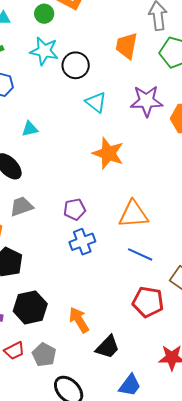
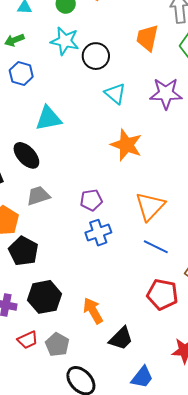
cyan triangle: (30, 129) -> (49, 118), size x1.6
orange triangle: (133, 214) -> (150, 206), turned -44

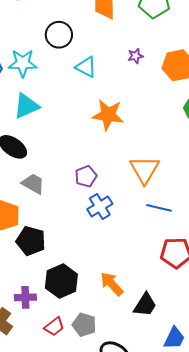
cyan star: (65, 41) -> (23, 63), moved
purple star: (166, 93) -> (135, 56), size x0.5
gray trapezoid: (38, 196) -> (33, 184), turned 60

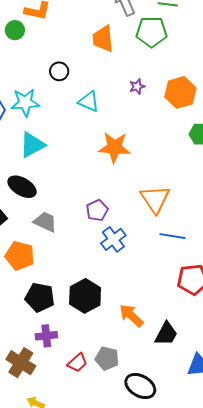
black circle: (59, 35) -> (59, 71), size x0.7
black pentagon: (31, 241) -> (40, 297), moved
black hexagon: (61, 281) -> (85, 296), moved

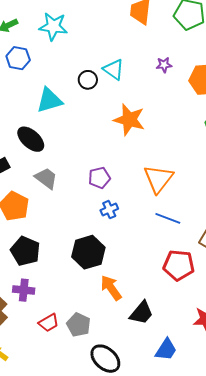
black circle: (59, 71) -> (88, 80), moved
cyan star: (25, 102) -> (53, 26), moved
blue cross: (113, 239) -> (109, 210), size x0.7
black hexagon: (85, 296) -> (88, 252), moved

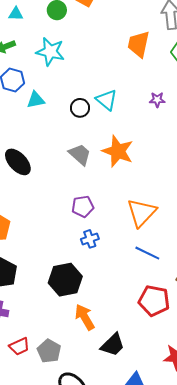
cyan triangle: (49, 100) -> (36, 100), moved, size x0.7
gray trapezoid: (46, 178) -> (80, 154), moved

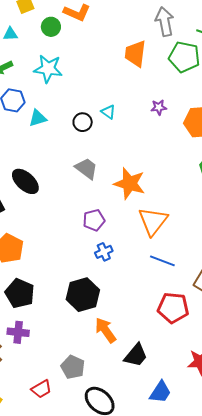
cyan triangle: (107, 100) -> (108, 112), size x0.7
orange star: (118, 151) -> (129, 183), moved
red trapezoid: (19, 346) -> (41, 389), moved

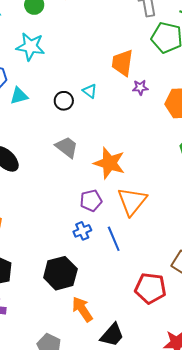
orange trapezoid: (135, 54) -> (122, 63), moved
purple pentagon: (94, 220) -> (91, 201), moved
blue line: (162, 261) -> (114, 239), moved, turned 45

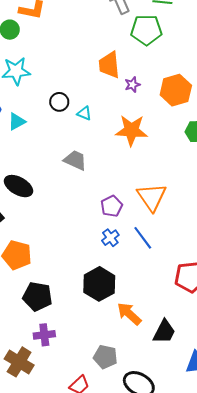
cyan triangle: (90, 91) -> (84, 113), moved
black circle: (64, 101) -> (59, 102), moved
orange star: (109, 163) -> (131, 130), moved

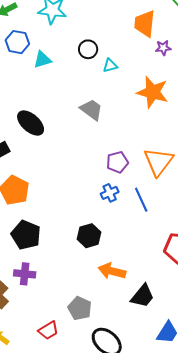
cyan triangle: (84, 113) -> (110, 66), turned -49
black hexagon: (99, 284) -> (89, 236), size x0.7
orange arrow: (129, 314) -> (112, 271), turned -40

